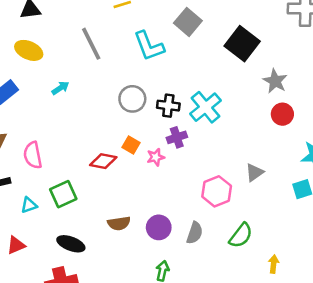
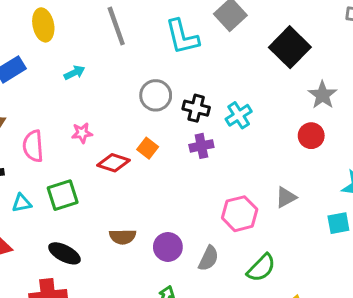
yellow ellipse: (29, 50) -> (43, 25), turned 48
cyan cross: (205, 107) -> (239, 115), size x0.7
red circle: (282, 114) -> (311, 136), moved
pink star: (156, 157) -> (82, 133), moved

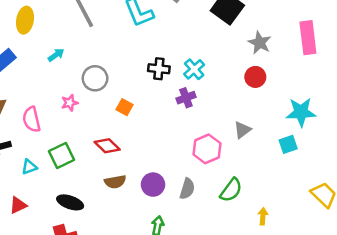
yellow ellipse: (43, 25) -> (25, 20), turned 30
gray circle: (156, 95) -> (95, 78), moved
purple cross: (201, 146) -> (186, 98), moved
red diamond: (113, 163) -> (107, 146), moved, turned 35

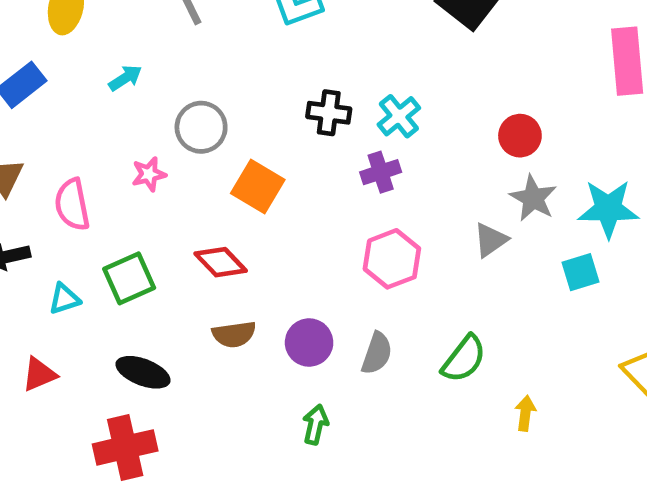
gray star: (260, 43) -> (533, 198), moved
orange square: (125, 107) -> (258, 187), size x1.5
pink hexagon: (207, 149) -> (392, 259), moved

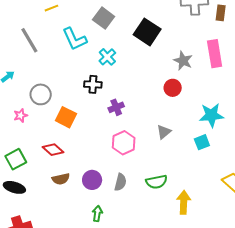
cyan cross: (399, 116) -> (107, 57), moved
gray star: (533, 198) -> (183, 61), moved
green semicircle: (464, 359) -> (157, 182), turned 45
black ellipse: (143, 372) -> (14, 187), moved
yellow arrow: (525, 413) -> (184, 202), size x1.6

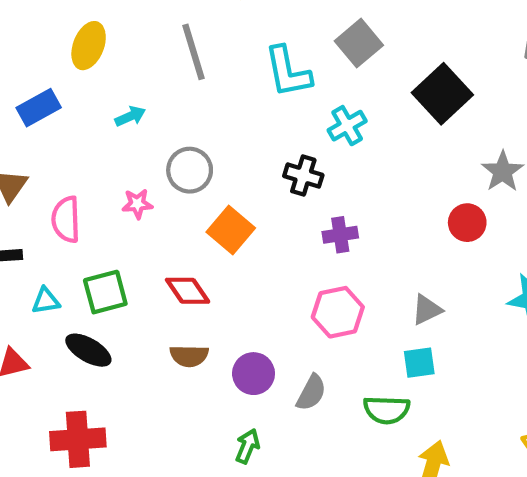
cyan square: (202, 142) -> (419, 363), moved

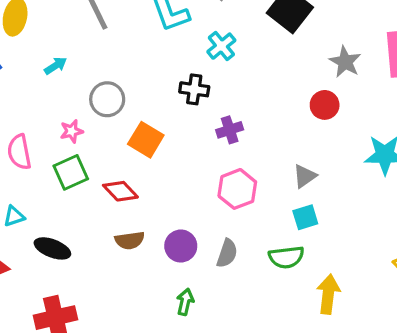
green square: (105, 292) -> (71, 172), moved

